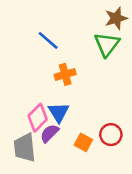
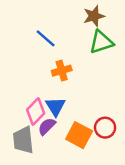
brown star: (116, 18) -> (94, 16), moved
green triangle: (107, 44) -> (101, 42), turned 35
orange square: (83, 142) -> (79, 135), size x1.5

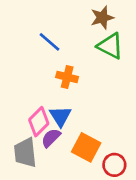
green triangle: (101, 42) -> (110, 46), turned 45
orange cross: (62, 71) -> (67, 77), turned 30
red circle: (105, 128) -> (114, 165), moved

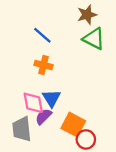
orange cross: (67, 77) -> (43, 65), moved
pink diamond: (39, 122) -> (33, 103), turned -55
red circle: (114, 165) -> (86, 139), moved

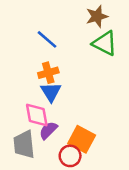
orange cross: (43, 65) -> (48, 73), turned -30
blue triangle: (52, 98) -> (51, 92), moved
red circle: (86, 139) -> (70, 156), moved

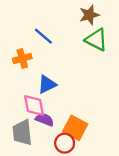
orange cross: (48, 73) -> (22, 58), moved
blue triangle: (51, 92) -> (47, 84), turned 36
purple semicircle: (48, 130) -> (45, 120), turned 66

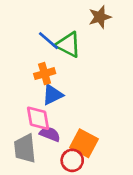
green triangle: (96, 40) -> (68, 45), moved
orange cross: (22, 58) -> (45, 74), moved

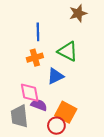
blue line: (49, 41) -> (38, 32), turned 48
green triangle: (68, 45) -> (68, 51), moved
blue triangle: (52, 95) -> (55, 76), moved

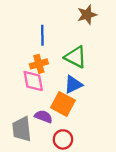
blue triangle: (55, 76) -> (73, 84), moved
pink diamond: (30, 93) -> (33, 81), moved
orange square: (66, 112) -> (63, 104), moved

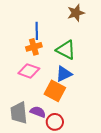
orange cross: (39, 64) -> (34, 47), moved
pink diamond: (33, 81) -> (29, 71), turned -60
purple semicircle: (43, 117) -> (38, 112), moved

